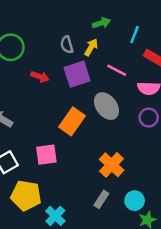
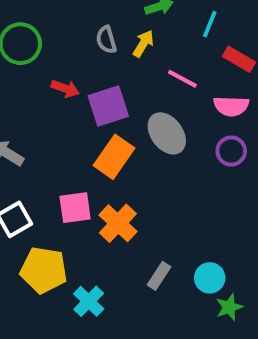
purple square: (77, 74) -> (108, 106), moved
orange cross: (112, 165) -> (118, 223), moved

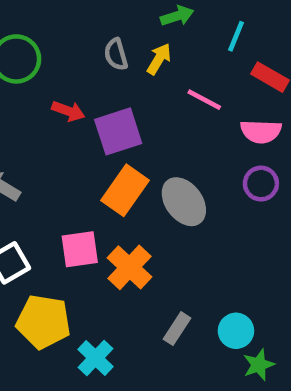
gray ellipse: (167, 133) -> (184, 202), moved

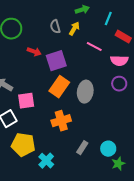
gray ellipse: (184, 202) -> (85, 92), turned 45
pink square: (80, 249) -> (26, 101), moved
orange cross: (130, 267) -> (61, 121), turned 30

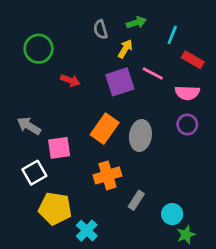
gray semicircle: (55, 27) -> (101, 29), moved
purple square: (56, 61) -> (120, 82), moved
gray rectangle: (82, 148) -> (136, 200), moved

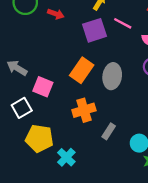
red arrow: (70, 80) -> (56, 14), moved
pink square: (59, 148) -> (43, 87), turned 30

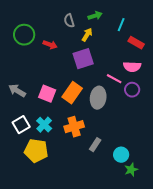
pink line: (123, 23) -> (114, 79), moved
pink square: (43, 87) -> (47, 94), moved
cyan cross: (66, 157) -> (44, 125), moved

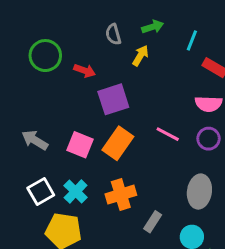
purple square: (83, 59) -> (113, 99), moved
pink line: (114, 79) -> (168, 134), moved
gray ellipse: (98, 98) -> (199, 192), moved

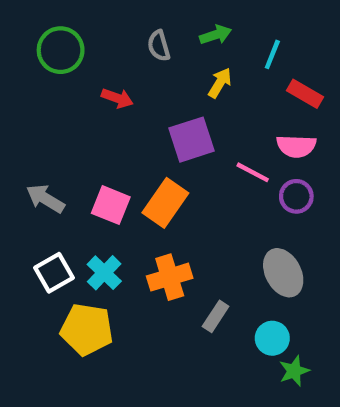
green circle: (45, 56) -> (61, 50), moved
yellow arrow: (141, 56) -> (220, 83), moved
purple square: (113, 99) -> (192, 140), moved
pink line: (168, 134) -> (253, 172), moved
gray ellipse: (199, 192) -> (283, 273), turned -36

